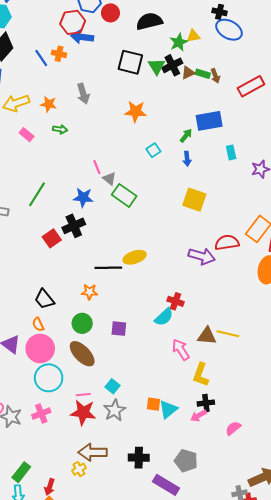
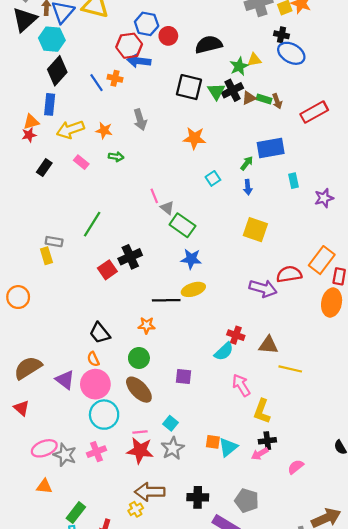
blue star: (83, 197) -> (191, 259), moved
purple square: (119, 329) -> (184, 377), moved
brown triangle: (207, 336) -> (268, 345), moved

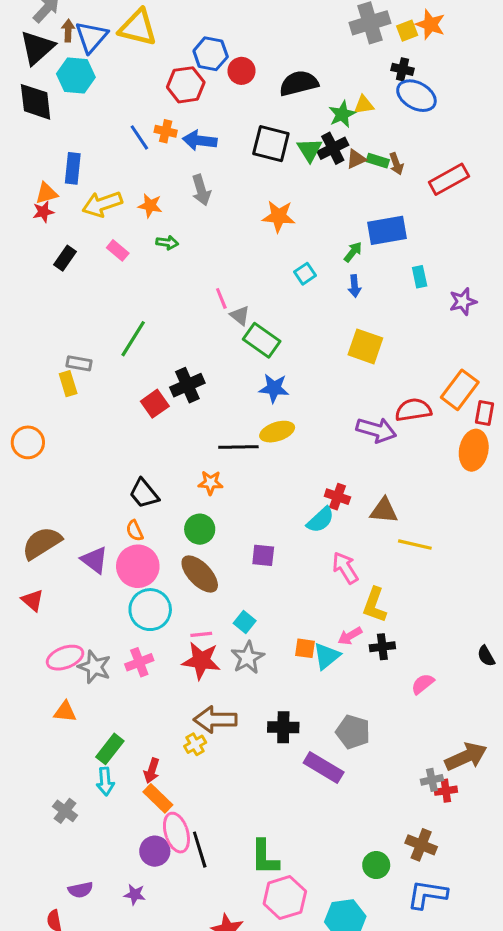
blue arrow: (139, 61) -> (200, 141), moved
black diamond: (57, 71) -> (36, 102), moved, turned -48
pink arrow: (260, 454) -> (350, 636), moved

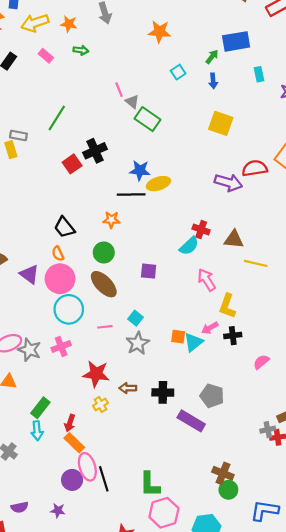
blue star: (274, 388) -> (140, 170), moved
red star: (201, 661) -> (96, 374), moved
brown arrow: (215, 720) -> (128, 388), moved, size x0.6
brown cross: (421, 845) -> (223, 473), moved

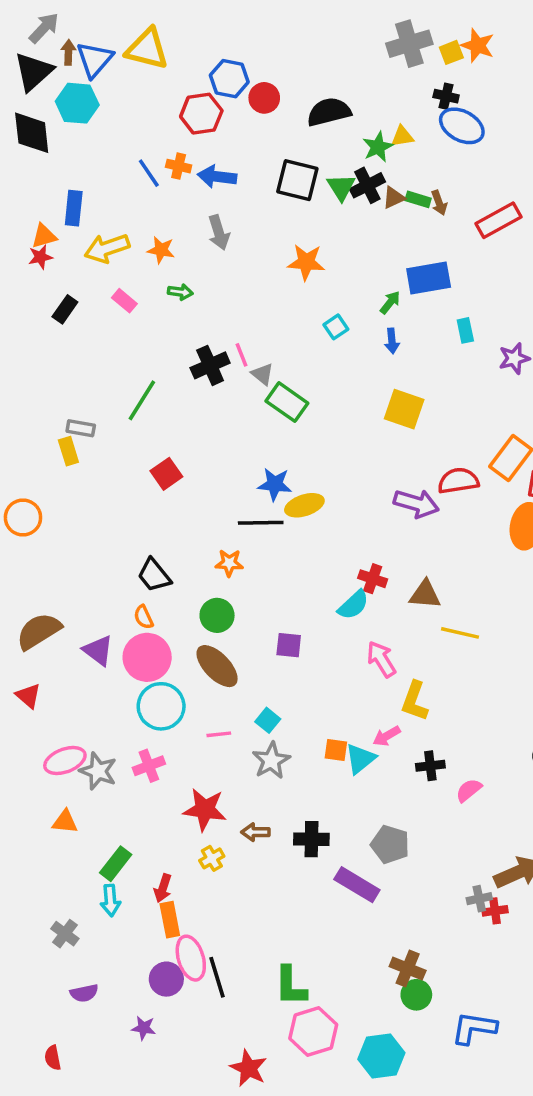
black cross: (95, 151) -> (210, 365), moved
black cross: (233, 336) -> (430, 766), moved
orange rectangle: (74, 443) -> (170, 920), turned 35
purple semicircle: (20, 507) -> (84, 993), moved

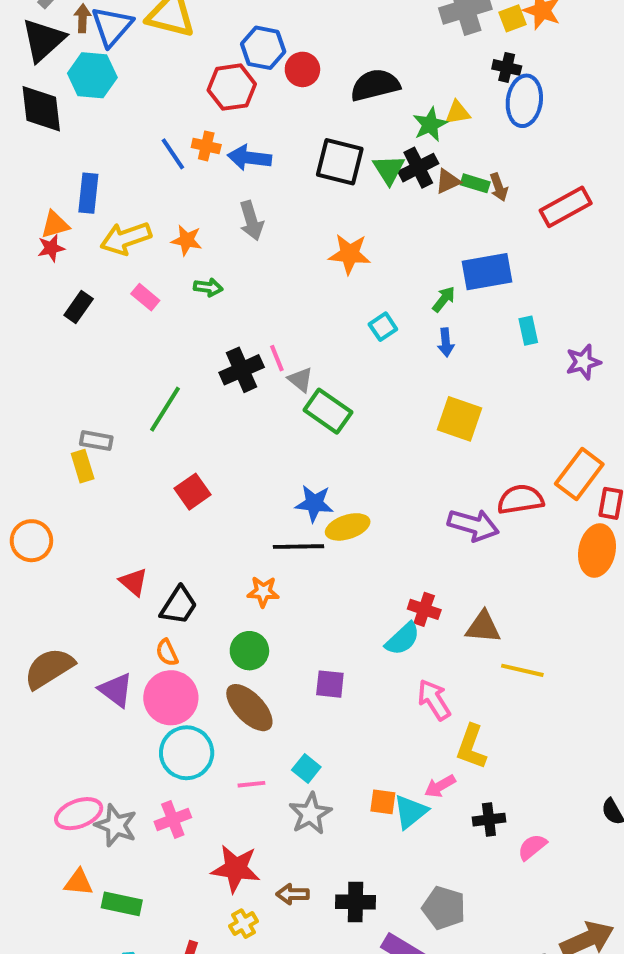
blue ellipse: (462, 126) -> (524, 101), turned 69
black trapezoid: (154, 575) -> (179, 605), turned -108
red triangle: (28, 696) -> (134, 582), moved
green rectangle: (116, 864) -> (122, 904), moved, turned 64

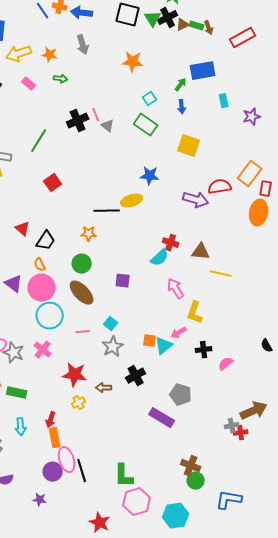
green rectangle: (328, 411) -> (146, 125), moved
blue star: (314, 503) -> (150, 176), moved
pink cross: (173, 820) -> (43, 350), turned -30
black cross: (355, 902) -> (136, 376), moved, turned -30

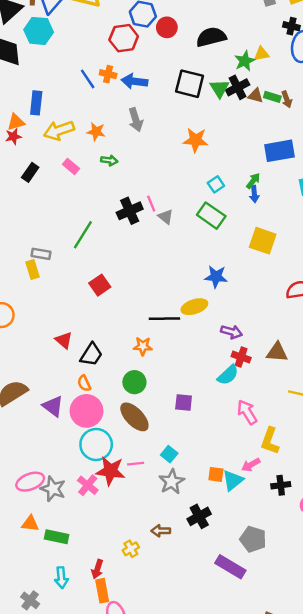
brown triangle: (183, 25) -> (256, 96), turned 40
green arrow: (181, 85) -> (253, 181), moved
purple arrow: (196, 200) -> (232, 332), moved, size x0.7
brown triangle: (201, 252) -> (277, 352), moved
red star: (75, 375) -> (110, 471), moved

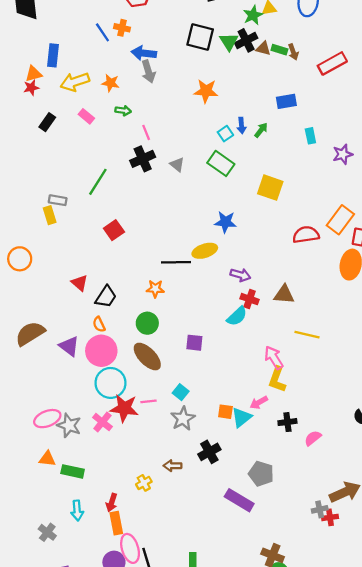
blue arrow: (134, 81) -> (144, 53), moved
blue rectangle: (279, 151) -> (286, 101), size x0.7
blue arrow: (254, 194) -> (242, 125), moved
pink line: (151, 204) -> (146, 132), moved
pink arrow: (247, 412) -> (274, 358), moved

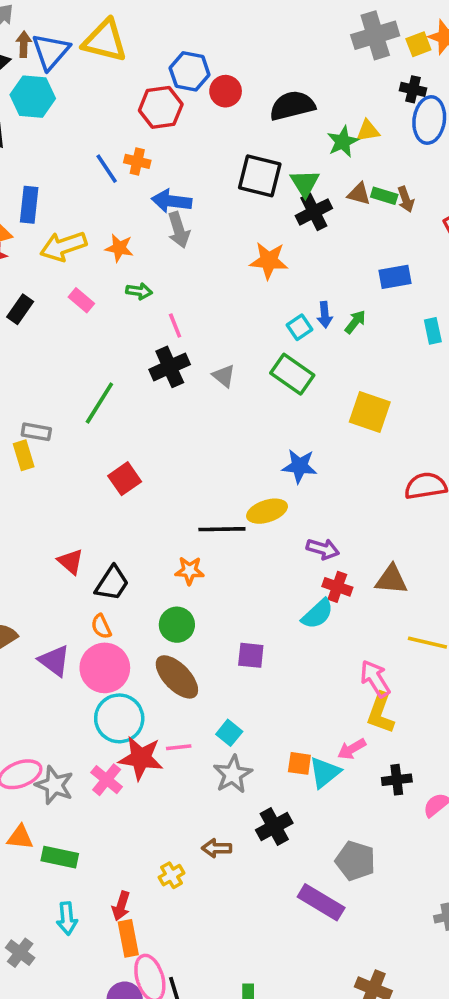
black cross: (246, 40) -> (314, 212), moved

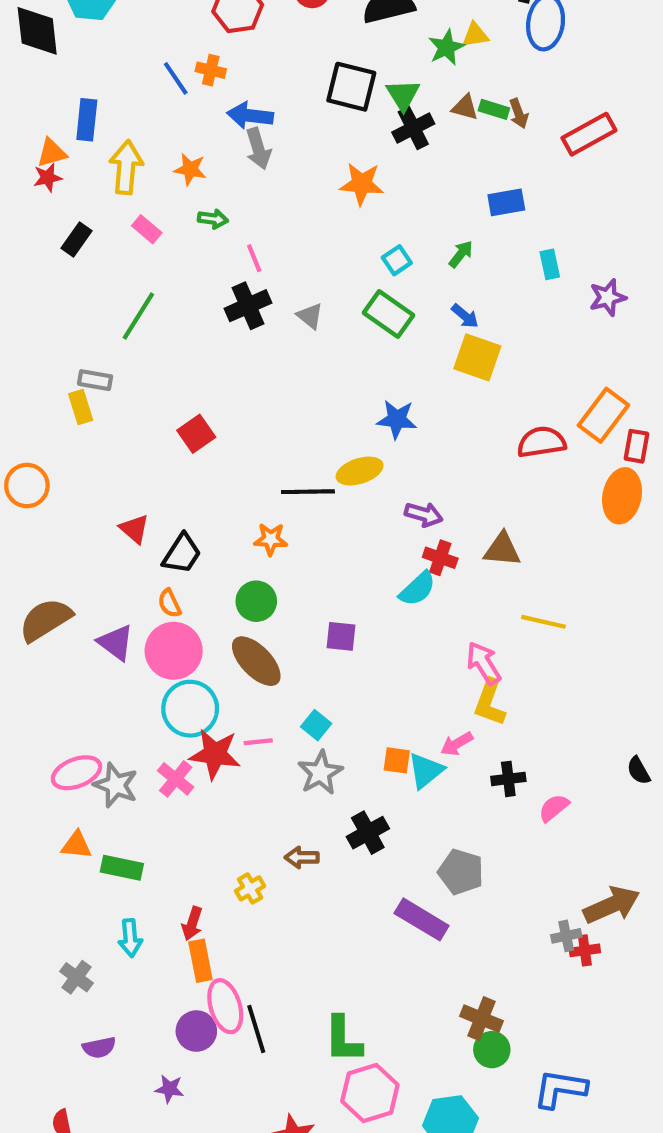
yellow arrow: (63, 246) -> (126, 167), turned 114
blue arrow: (325, 315) -> (465, 316), moved, turned -45
green line: (99, 403) -> (138, 316), moved

